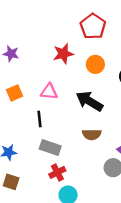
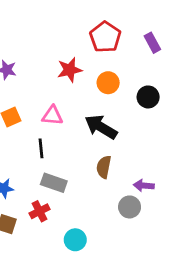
brown semicircle: (92, 134) -> (104, 167), turned 102
red cross: (57, 172) -> (40, 211), moved

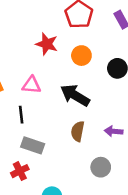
red star: (70, 70) -> (47, 44), turned 30
purple arrow: (144, 186) -> (114, 131), moved

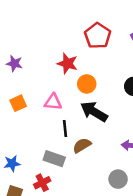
orange circle: (81, 56) -> (87, 84), moved
black line: (21, 115) -> (65, 128), moved
brown semicircle: (78, 131) -> (82, 145), moved, turned 48

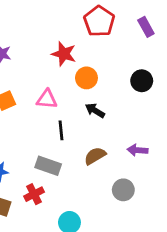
black arrow: (94, 112) -> (95, 111), size x0.6
brown semicircle: (82, 145) -> (95, 156), moved

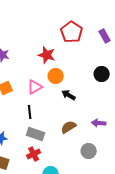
orange circle: (86, 78) -> (56, 76), moved
pink triangle: (47, 99) -> (35, 87), turned -35
black line: (61, 130) -> (30, 112), moved
red cross: (34, 194) -> (34, 154), moved

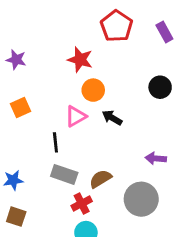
pink triangle: (35, 87) -> (76, 116), moved
brown semicircle: (69, 127) -> (100, 179), moved
gray circle: (89, 151) -> (141, 199), size x1.5
red cross: (34, 154) -> (82, 203), moved

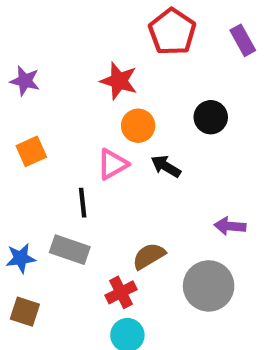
black circle: (160, 87) -> (211, 117), moved
gray rectangle: (64, 174) -> (70, 250), moved

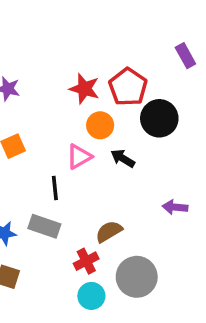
red pentagon: (172, 32) -> (128, 87), moved
black circle: (211, 117) -> (159, 118), size x1.4
gray circle: (209, 286) -> (137, 277), moved

